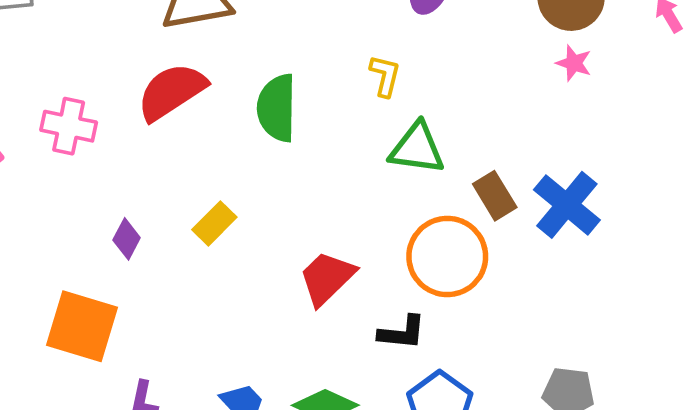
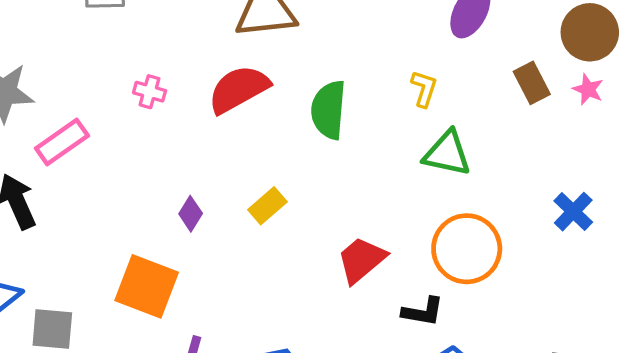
pink cross: (69, 126) -> (150, 92), moved, size x0.7
brown rectangle: (495, 196) -> (532, 83), moved
blue cross: (567, 205) -> (573, 212), size x0.7

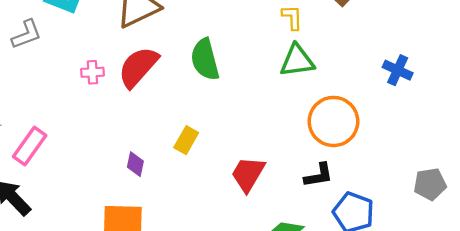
yellow L-shape: (424, 89) -> (292, 17), moved
pink cross: (150, 92) -> (92, 72), moved
red trapezoid: (361, 260) -> (248, 174), moved

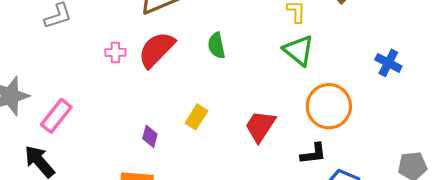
green semicircle: (205, 59) -> (216, 46), size x0.7
green triangle: (297, 61) -> (299, 50), turned 44
red trapezoid: (248, 174) -> (260, 126), moved

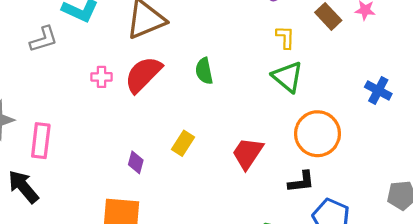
pink rectangle: (56, 116) -> (41, 141), turned -32

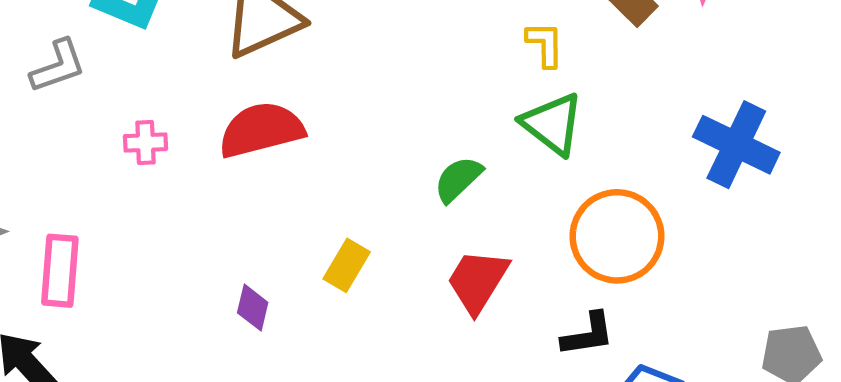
green semicircle: (204, 71) -> (458, 179), moved, turned 60
red semicircle: (143, 74) -> (261, 130), turned 33
pink cross: (102, 77) -> (145, 143), moved
blue cross: (378, 90) -> (736, 145), size x1.5

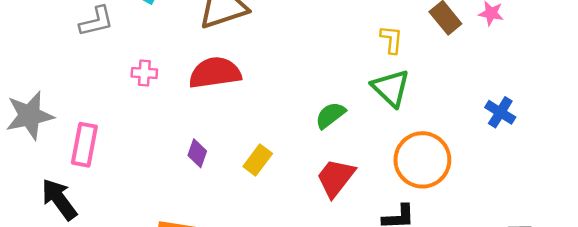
blue cross: (736, 145) -> (500, 112), size x0.6
purple diamond: (253, 308) -> (197, 153), moved

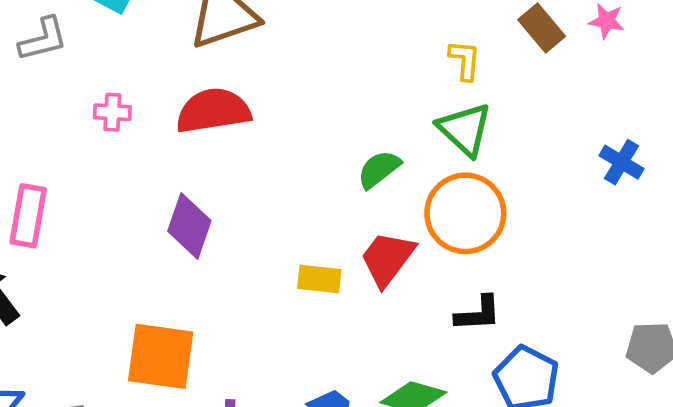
purple diamond: (197, 153) -> (189, 226), size x1.6
yellow rectangle: (258, 160) -> (319, 279), moved, turned 60
orange circle: (422, 160) -> (465, 213), moved

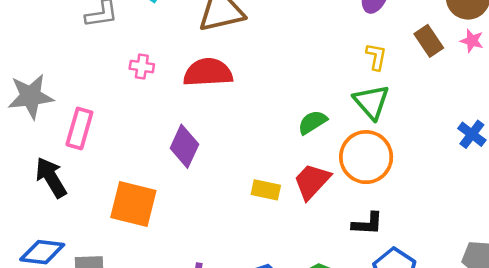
orange square: (161, 356) -> (133, 204), moved

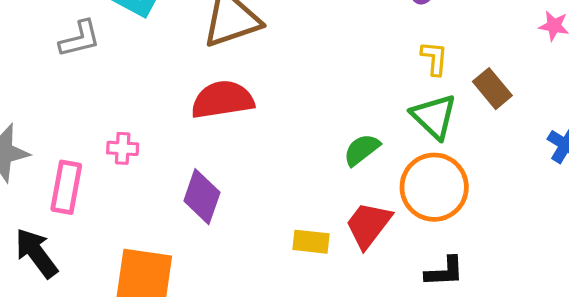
brown rectangle: (429, 41) -> (492, 89), moved
pink cross: (142, 66) -> (123, 148), moved

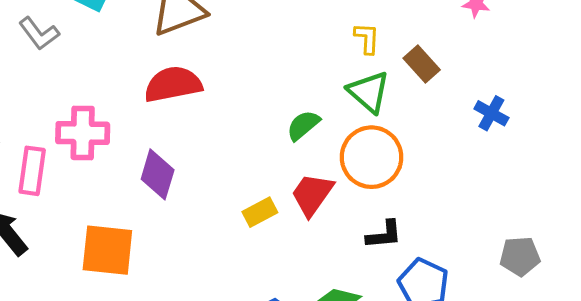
gray L-shape: (80, 39) -> (39, 33), turned 69
pink cross: (123, 148) -> (83, 133), size x1.8
yellow rectangle: (311, 242) -> (260, 212), turned -32

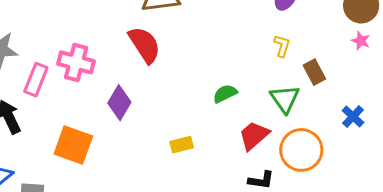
red semicircle: (173, 84) -> (145, 45), turned 54
green triangle: (369, 92) -> (285, 99), moved
orange circle: (372, 157) -> (301, 150), moved
red trapezoid: (312, 194) -> (254, 136), moved

